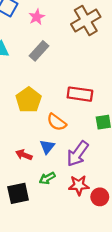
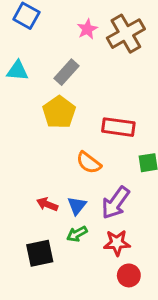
pink star: (37, 17) -> (87, 29), moved
yellow pentagon: (29, 100) -> (59, 112), moved
blue triangle: (47, 147) -> (77, 206), moved
red circle: (100, 197) -> (129, 275), moved

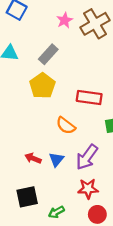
green arrow: (77, 234) -> (56, 212), moved

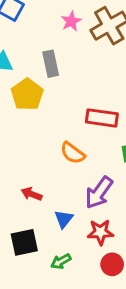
gray rectangle: (48, 54) -> (51, 64), turned -54
yellow pentagon: (42, 86) -> (27, 94), moved
blue triangle: (56, 159) -> (64, 219), moved

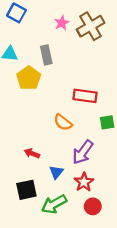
red star: (100, 232) -> (84, 182), turned -30
green arrow: (61, 261) -> (54, 204), size x1.6

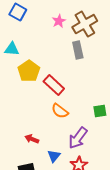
gray rectangle: (46, 55) -> (78, 50), moved
red rectangle: (85, 96) -> (54, 85), moved, turned 35

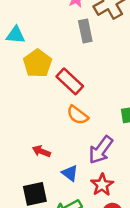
gray rectangle: (78, 50) -> (85, 31), moved
blue triangle: (54, 156) -> (70, 173), turned -32

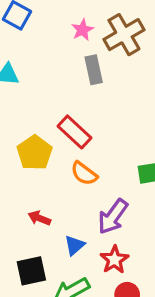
yellow pentagon: (37, 63) -> (35, 153), moved
blue triangle: (70, 173) -> (74, 245), turned 42

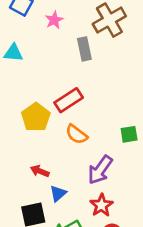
pink star: (82, 30) -> (54, 20), moved
red rectangle: (74, 132) -> (69, 100), turned -76
blue triangle: (74, 245) -> (58, 193), moved

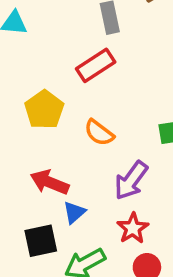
red rectangle: (69, 100) -> (96, 65), moved
red arrow: (40, 171) -> (50, 182), size x1.5

